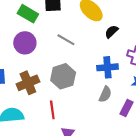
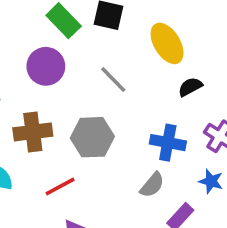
red line: (52, 110) -> (60, 186), turned 54

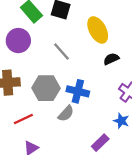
blue cross: (168, 143) -> (78, 91), moved
gray semicircle: (152, 185) -> (66, 114), moved

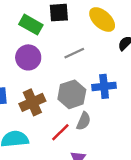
gray line: (62, 51) -> (74, 53), turned -54
gray semicircle: (66, 114) -> (84, 121), moved

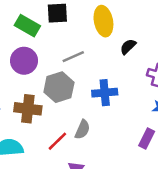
yellow ellipse: (102, 20) -> (103, 21), turned 36
gray hexagon: (72, 94) -> (59, 87), moved
brown cross: (32, 102) -> (28, 109), turned 30

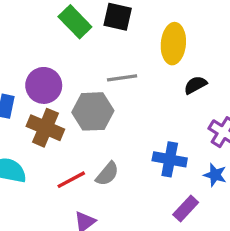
purple circle: (24, 61) -> (44, 85), moved
blue cross: (105, 93) -> (170, 159), moved

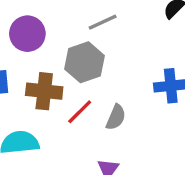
purple circle: (44, 85) -> (27, 34), moved
red line: (71, 180) -> (80, 112), moved

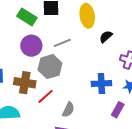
purple circle: (27, 34) -> (31, 46), moved
gray semicircle: (116, 117) -> (68, 110), moved

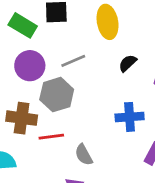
black semicircle: (106, 37) -> (128, 63), moved
red line: (46, 96) -> (51, 137), turned 36
gray semicircle: (68, 110) -> (84, 155), turned 126

